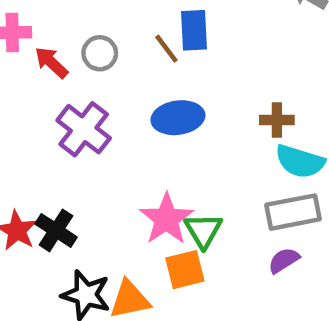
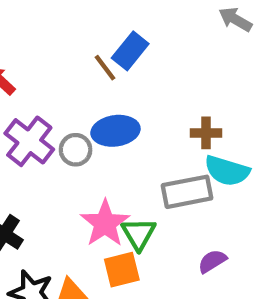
blue rectangle: (194, 30) -> (130, 51), turned 42
gray circle: (100, 53) -> (76, 150), moved
gray rectangle: (293, 212) -> (187, 192), moved

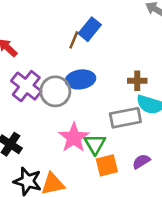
brown line: (105, 68) -> (74, 40), turned 60
gray circle: (76, 150) -> (55, 91), size x1.5
orange square: (122, 270) -> (107, 165), moved

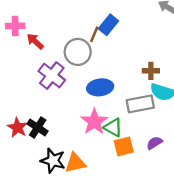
blue ellipse: (80, 79) -> (100, 87), moved
gray circle: (55, 91) -> (78, 52), moved
green triangle: (95, 144) -> (113, 127), turned -30

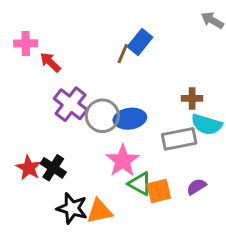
gray circle: (78, 52) -> (102, 116), moved
green triangle: (113, 127) -> (140, 184), moved

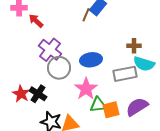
gray circle: (102, 116) -> (59, 68), moved
green triangle: (140, 184) -> (98, 105), turned -36
purple semicircle: (196, 187) -> (137, 107), size x1.6

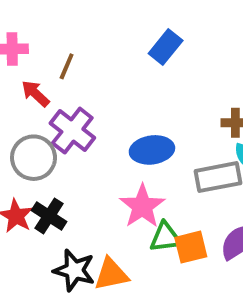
brown line: (86, 15) -> (67, 66), moved
red arrow: (36, 21) -> (35, 94), moved
gray circle: (59, 68) -> (34, 158), moved

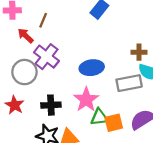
black cross: (49, 216) -> (51, 105), moved, turned -36

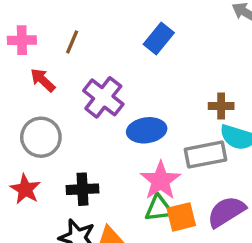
brown line: (43, 20) -> (72, 42), moved
purple cross: (46, 57) -> (103, 97), moved
pink star: (86, 100) -> (160, 181), moved

